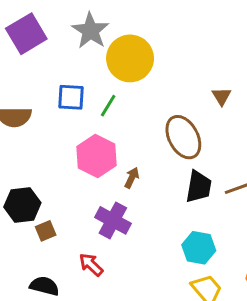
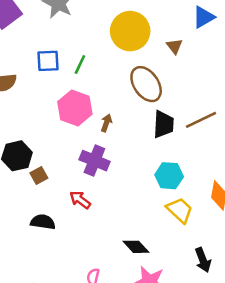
yellow circle: (130, 58) -> (130, 31), moved

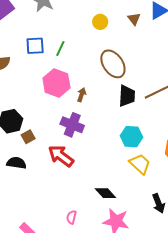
yellow circle: (130, 31) -> (100, 22), size x0.5
brown triangle: (174, 46) -> (134, 19), moved
red arrow: (80, 200) -> (61, 156), size x1.5
black semicircle: (43, 222) -> (16, 163), moved

